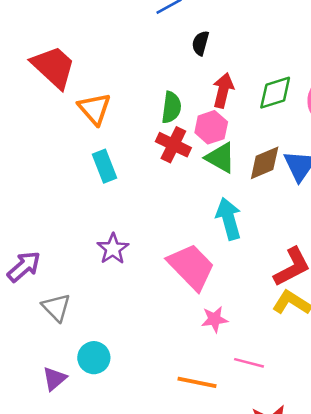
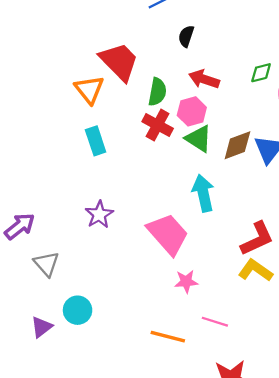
red trapezoid: (53, 67) -> (119, 62), moved
red arrow: (223, 90) -> (204, 79), turned -88
green diamond: (275, 93) -> (261, 73), moved, size x0.7

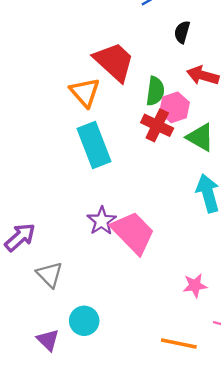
pink hexagon: (192, 111) -> (174, 107), moved
cyan rectangle: (96, 141) -> (94, 145), size x1.5
pink trapezoid: (168, 234) -> (133, 233), moved
purple triangle: (42, 327) -> (48, 340), turned -35

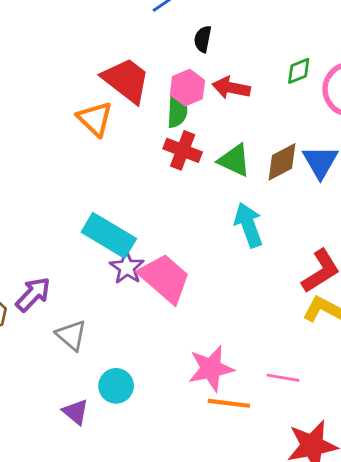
pink hexagon: (174, 107) -> (187, 88), moved
cyan rectangle: (94, 145) -> (109, 235), moved, turned -33
pink star: (195, 286) -> (211, 369), moved, size x1.6

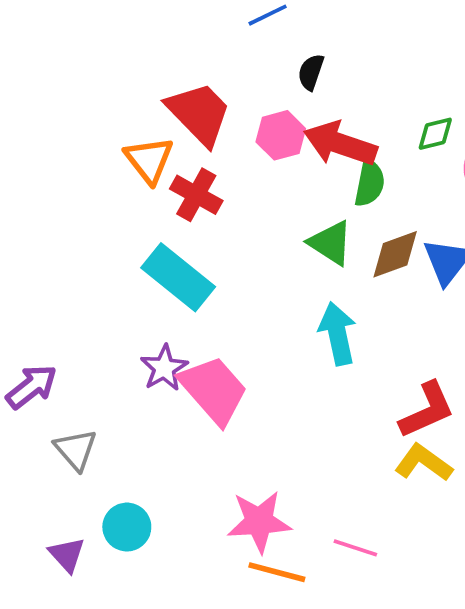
red arrow: (231, 88) -> (340, 144), size x1.4
green semicircle: (177, 111) -> (370, 183), moved
red cross: (183, 150) -> (196, 195), moved
cyan rectangle: (109, 235) -> (178, 277), moved

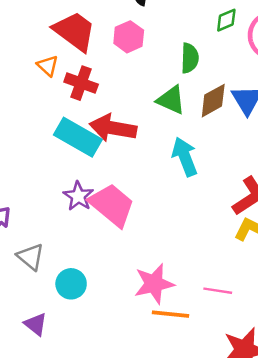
red arrow: (340, 144) -> (113, 128), moved
orange triangle: (149, 160) -> (48, 66), size x0.7
cyan circle: (127, 527) -> (71, 284), moved

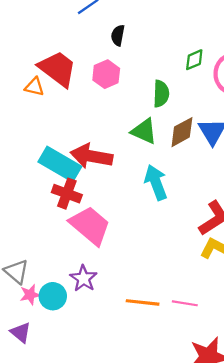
orange triangle: (48, 66) -> (34, 87), moved, turned -30
red cross: (81, 83) -> (67, 194), moved
purple star: (78, 196) -> (83, 278), moved
pink star: (154, 284) -> (30, 295), moved, size x0.6
orange line: (170, 314) -> (143, 302), moved

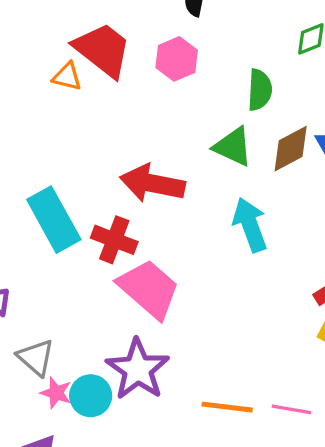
cyan rectangle: (60, 164) -> (54, 220), moved, turned 30
purple star: (83, 278) -> (138, 369), size x1.5
pink star: (30, 295) -> (56, 393), turned 30

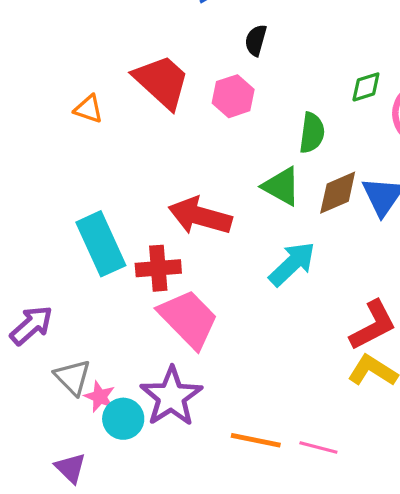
orange triangle: (67, 77) -> (89, 109), moved
cyan arrow: (250, 225) -> (292, 264), turned 62
red cross: (114, 240) -> (158, 268), turned -30
pink star: (56, 393) -> (100, 397), moved

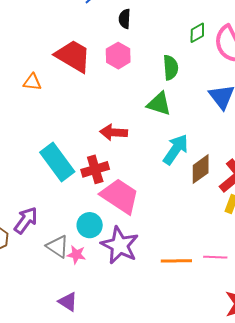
brown diamond: (338, 193) -> (201, 169), moved
red arrow: (200, 216) -> (114, 132), size x0.7
cyan circle: (123, 419) -> (90, 225), moved

